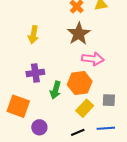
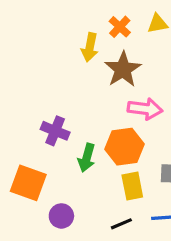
yellow arrow: (33, 35) -> (90, 47), moved
purple cross: (35, 73) -> (55, 131), turned 30
yellow rectangle: (85, 108) -> (132, 186), turned -54

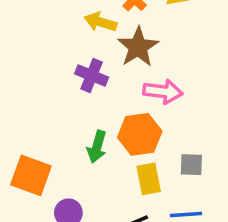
yellow arrow: (90, 47) -> (101, 22), turned 96
purple cross: (55, 131) -> (92, 76), moved

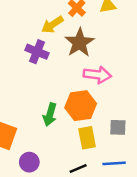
yellow arrow: (101, 22) -> (52, 25), turned -50
purple cross: (92, 76) -> (37, 52), moved

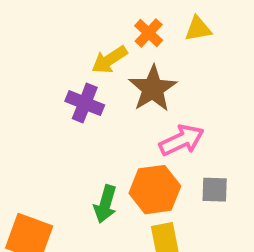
pink arrow: (97, 75) -> (182, 140), turned -32
gray square: (118, 127) -> (215, 190), moved

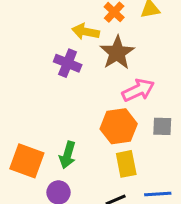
yellow arrow: (109, 60) -> (86, 32), turned 44
green arrow: (105, 204) -> (68, 155), moved

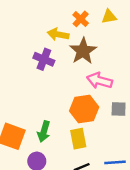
pink arrow: (138, 90) -> (100, 81), turned -140
yellow rectangle: (126, 164) -> (78, 139), moved

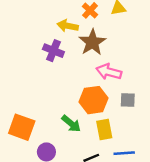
green arrow: (44, 132) -> (71, 124), moved, turned -66
yellow rectangle: (78, 139) -> (104, 130), moved

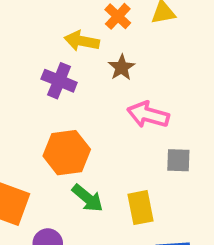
brown star: (92, 42) -> (122, 67), size x0.6
orange hexagon: (94, 100) -> (67, 153), moved

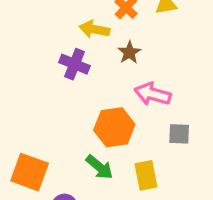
orange hexagon: (67, 153) -> (114, 127), moved

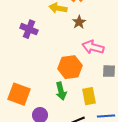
purple cross: (74, 64) -> (29, 29), moved
green arrow: (99, 167) -> (61, 91), turned 36

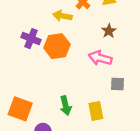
brown star: (79, 22) -> (109, 31), moved
orange hexagon: (70, 67) -> (57, 46), moved

